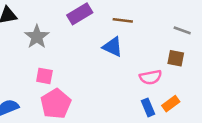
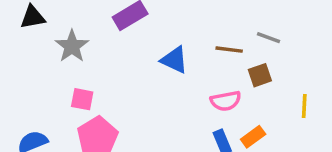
brown line: (123, 20) -> (229, 50), moved
brown square: (176, 58) -> (260, 75), turned -30

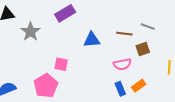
blue triangle: (174, 60) -> (92, 40), turned -30
pink square: (82, 99) -> (61, 64), moved

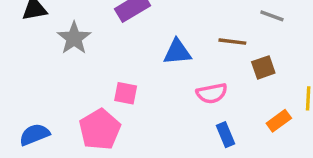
gray line: (148, 27) -> (272, 16), moved
pink semicircle: (122, 64) -> (212, 93), moved
orange rectangle: (139, 86) -> (279, 121), moved

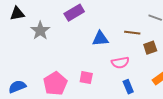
pink square: (126, 93) -> (86, 78), moved

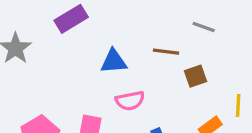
pink semicircle: (120, 63) -> (130, 101), moved

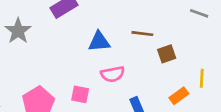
gray line: (204, 27) -> (199, 13), moved

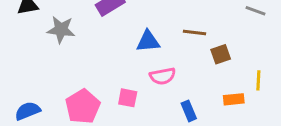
gray star: (18, 31) -> (61, 30), turned -30
orange rectangle: (179, 96) -> (234, 99), turned 30

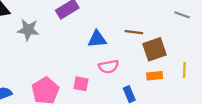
brown square: (221, 54) -> (155, 49), size x1.5
orange rectangle: (234, 99) -> (155, 76), moved

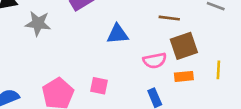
brown line: (134, 32) -> (169, 18), moved
pink semicircle: (109, 67) -> (155, 61), moved

